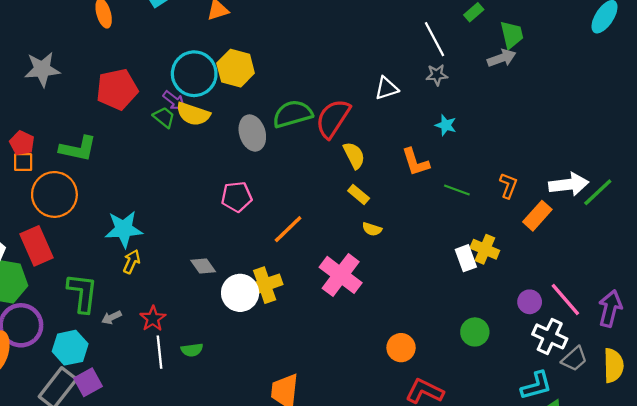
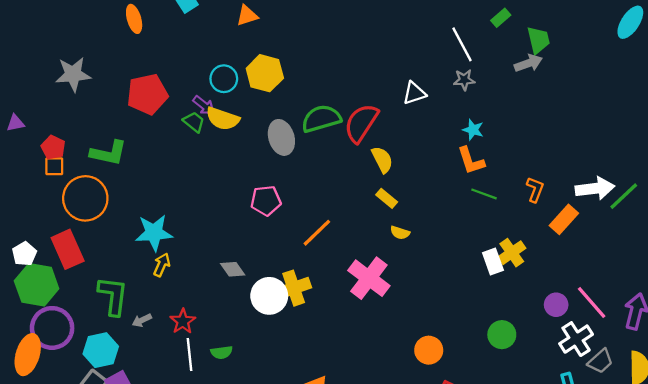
cyan circle: (194, 74) -> (224, 79), size x0.6
orange L-shape: (416, 162) -> (471, 161), moved
yellow cross: (485, 249) -> (512, 253), turned 32
white cross: (550, 336) -> (576, 339), turned 32

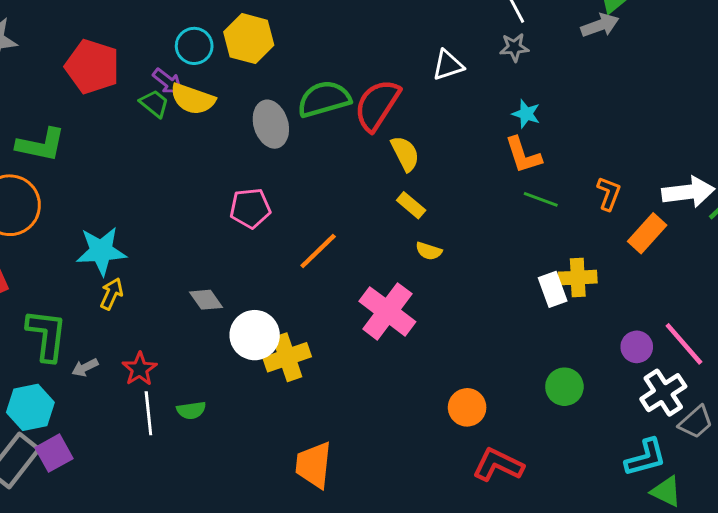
red pentagon: (147, 94) -> (92, 67), turned 30
yellow cross: (512, 253) -> (578, 278), turned 32
yellow cross: (294, 288) -> (287, 357), moved

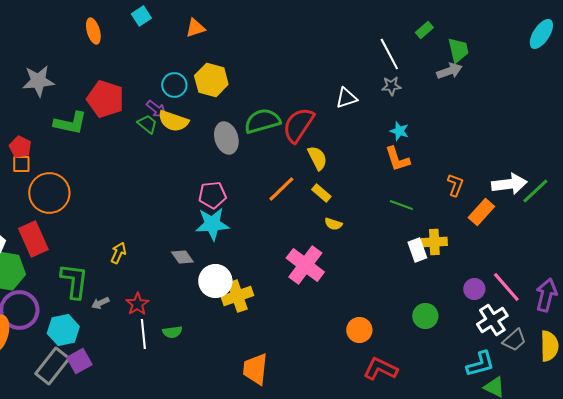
green L-shape: (41, 145) -> (70, 123), moved
green line: (541, 199) -> (401, 205), moved
cyan star: (101, 251) -> (212, 224), moved
orange line: (318, 251) -> (281, 189), moved

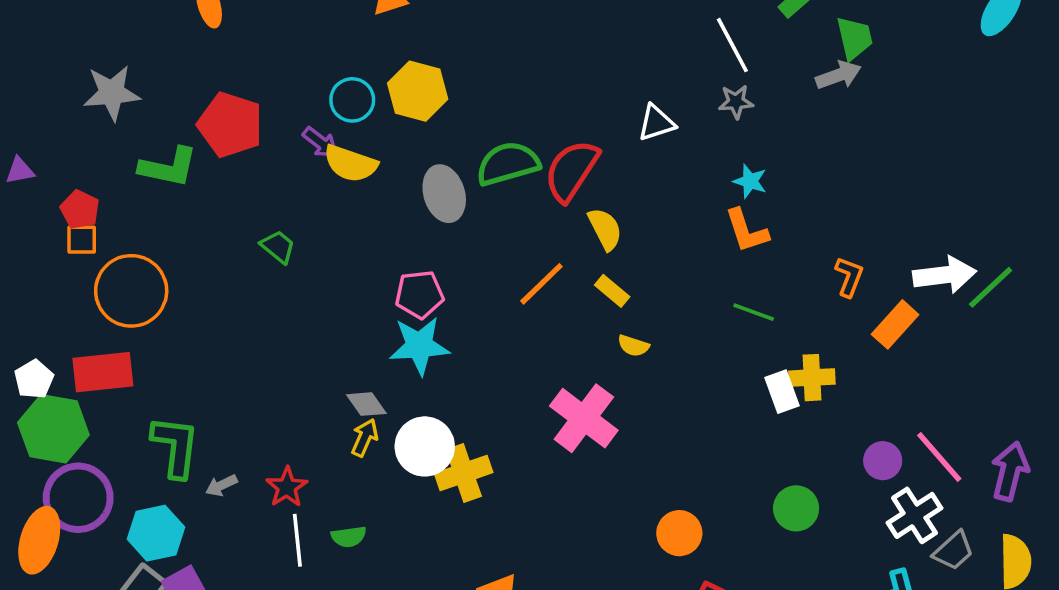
green trapezoid: (147, 124) -> (278, 247), moved
red rectangle: (33, 239) -> (103, 372), turned -72
yellow arrow: (118, 253) -> (365, 438), moved

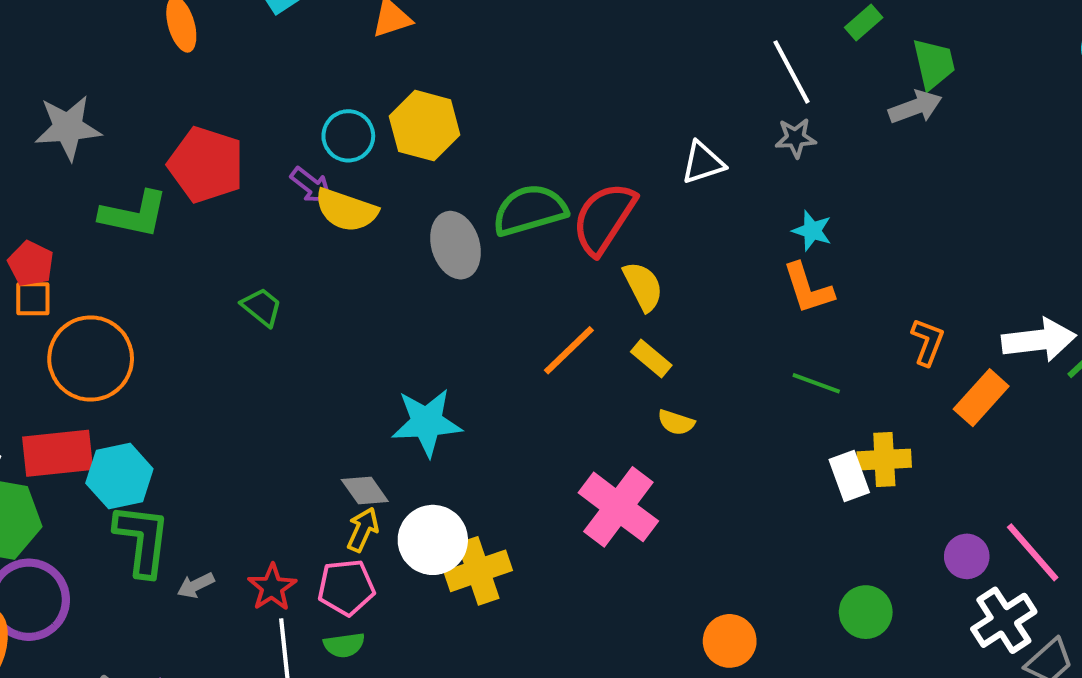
pink pentagon: (419, 294) -> (346, 587), moved
cyan hexagon: (156, 533) -> (119, 476), moved

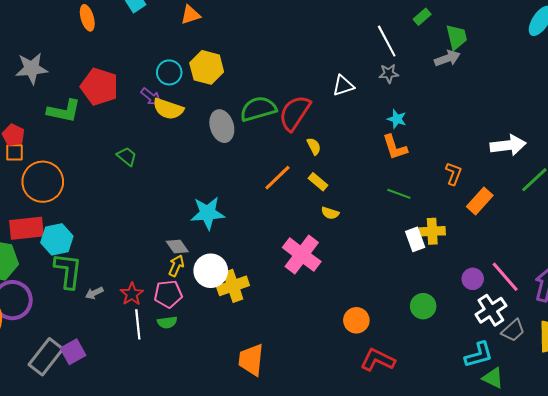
yellow semicircle: (643, 286) -> (314, 146), size x0.7
white arrow: (1039, 340) -> (508, 145), moved

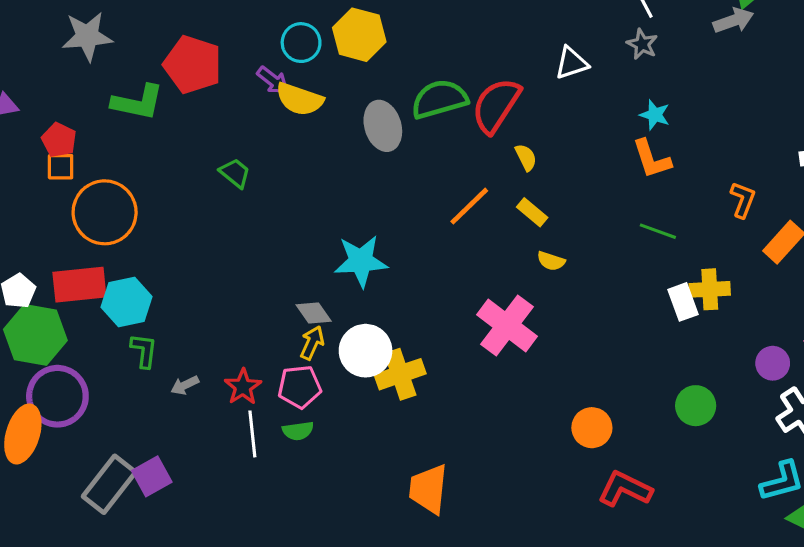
gray star: (389, 73) -> (642, 44), turned 30
green L-shape: (68, 271) -> (144, 351), size x0.6

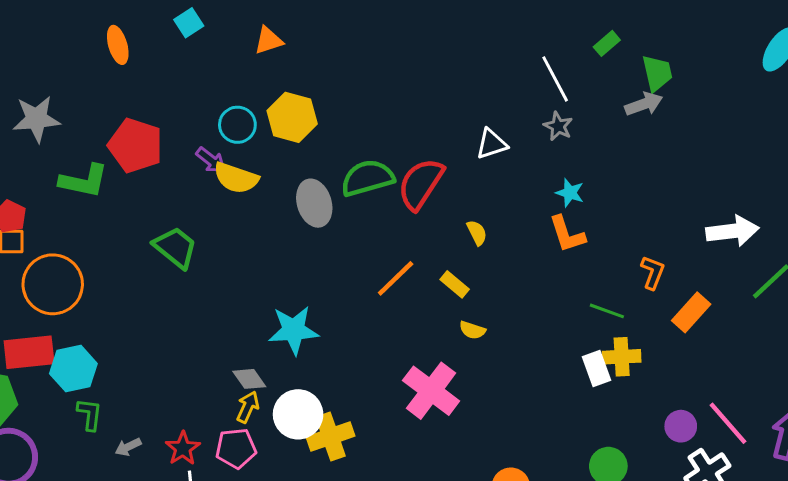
yellow semicircle: (526, 157) -> (477, 233), moved
green trapezoid: (235, 173) -> (175, 247), size x1.5
green line: (658, 231) -> (607, 311), moved

